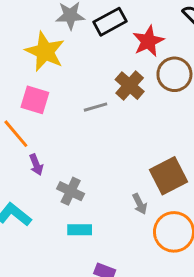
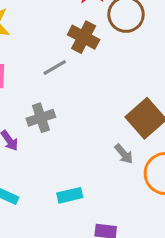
gray cross: (71, 191) -> (41, 118), moved, turned -30

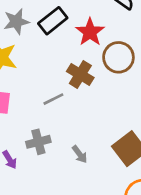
gray arrow: (124, 154) -> (80, 154), moved

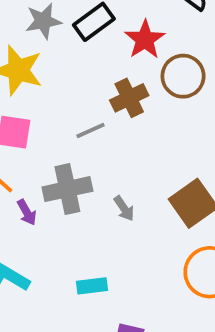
brown cross: (80, 74) -> (129, 98), turned 30
gray cross: (38, 142) -> (67, 189), size x1.4

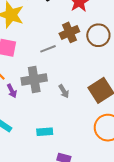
brown circle: (183, 76) -> (98, 35), moved

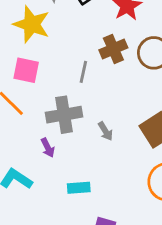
gray line: (48, 49) -> (83, 72), turned -56
purple arrow: (12, 91) -> (48, 148), moved

